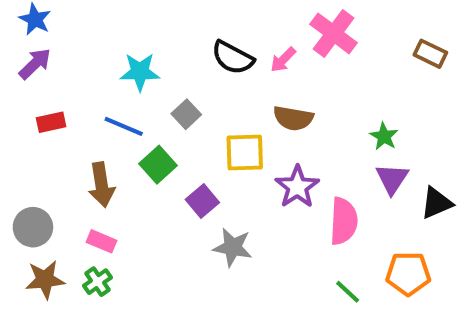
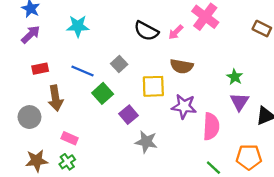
cyan star: (140, 72) -> (78, 26), moved
brown arrow: (102, 185) -> (55, 98), moved
purple star: (297, 187) -> (184, 106), turned -30
gray circle: (33, 227) -> (29, 117), moved

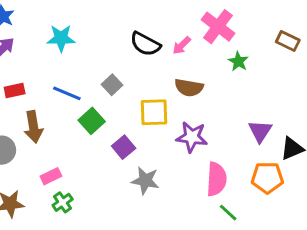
green star: (235, 77) -> (238, 61), moved
pink semicircle: (211, 126) -> (217, 179), moved
pink rectangle: (70, 138) -> (51, 176), turned -49
orange pentagon: (249, 157) -> (267, 178), moved
green cross: (67, 162) -> (63, 202), moved

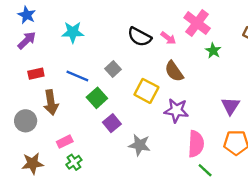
pink arrow: (182, 45) -> (168, 38), turned -98
brown semicircle: (189, 88) -> (174, 71), turned 45
yellow square: (154, 112) -> (146, 91), turned 30
purple square: (124, 147) -> (112, 123), moved

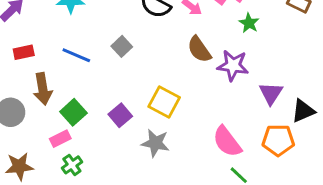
yellow square: (146, 91) -> (164, 102), moved
green square: (97, 98) -> (73, 112), moved
purple star: (176, 110) -> (233, 65), moved
pink semicircle: (196, 144) -> (227, 142), turned 140

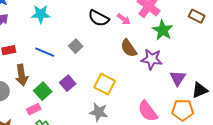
green star: (249, 23) -> (163, 30), size x1.5
purple square: (120, 115) -> (68, 83), moved

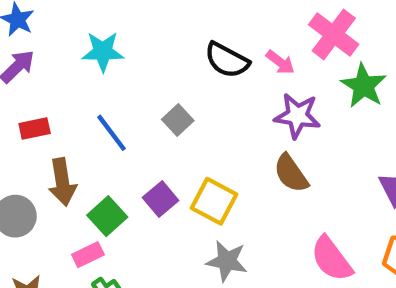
brown semicircle: (129, 48) -> (291, 173), moved
blue line: (45, 52) -> (111, 133), turned 30
purple star: (152, 59) -> (297, 116), moved
yellow square: (105, 84) -> (214, 201), moved

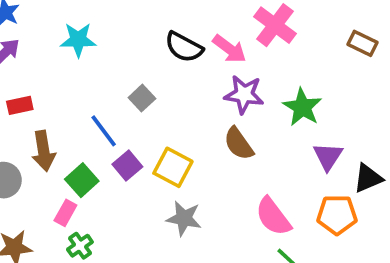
pink arrow: (280, 62) -> (229, 49), size x1.4
green star: (364, 86) -> (302, 107), moved
blue line: (111, 133) -> (104, 131), moved
pink rectangle: (88, 255) -> (65, 213), turned -35

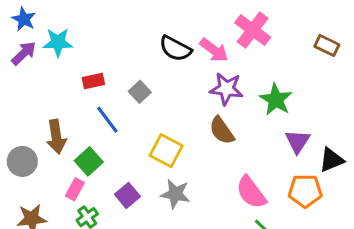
cyan star: (78, 40) -> (58, 42), moved
red rectangle: (20, 105) -> (93, 81), moved
purple square: (127, 165) -> (127, 195), moved

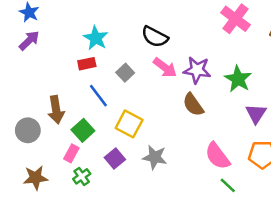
pink cross: (253, 30) -> (235, 19), moved
cyan star: (58, 42) -> (96, 38), moved, turned 30
pink arrow: (214, 50) -> (165, 67), moved
yellow square: (166, 151) -> (129, 124), moved

